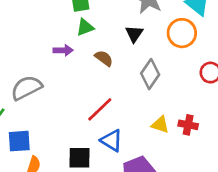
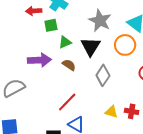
green triangle: (85, 27) -> (65, 42), moved
black triangle: (134, 34) -> (91, 47), size x1.5
purple arrow: (63, 50) -> (39, 60), size x1.6

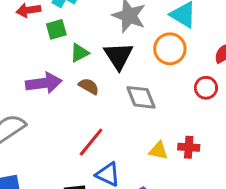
gray diamond: (103, 75) -> (141, 97), turned -50

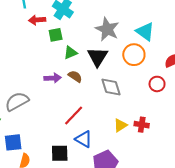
purple arrow: (44, 83) -> (53, 78), moved, size x0.7
yellow triangle: (158, 151) -> (120, 125), turned -48

